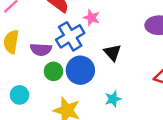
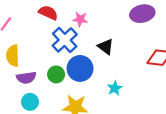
purple semicircle: (41, 49) -> (26, 78), moved

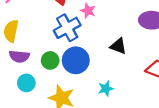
black triangle: (106, 47) -> (118, 46), moved, turned -30
cyan circle: (30, 102) -> (26, 83), moved

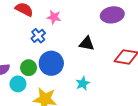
blue cross: (67, 28) -> (38, 36), size x0.6
cyan circle: (26, 83) -> (18, 84), moved

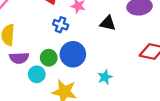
blue cross: (38, 36) -> (61, 25), turned -32
black triangle: (87, 44) -> (108, 23), moved

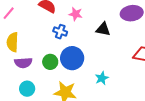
cyan circle: (37, 74) -> (27, 89), moved

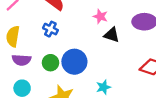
pink star: (76, 14) -> (100, 16), moved
blue cross: (60, 32) -> (50, 29), moved

